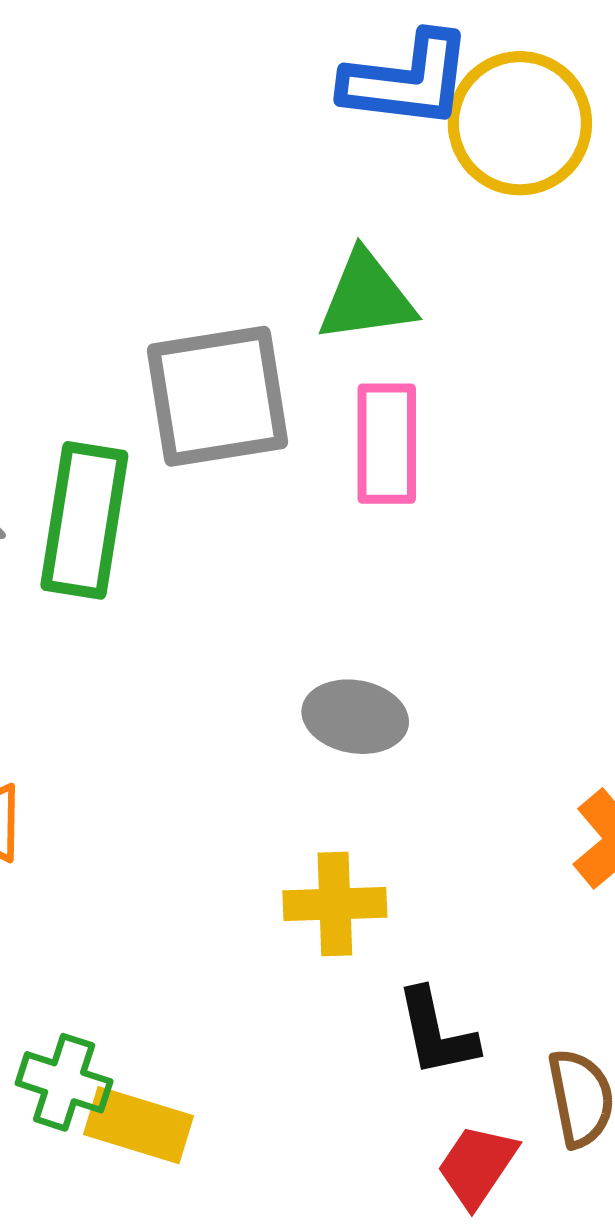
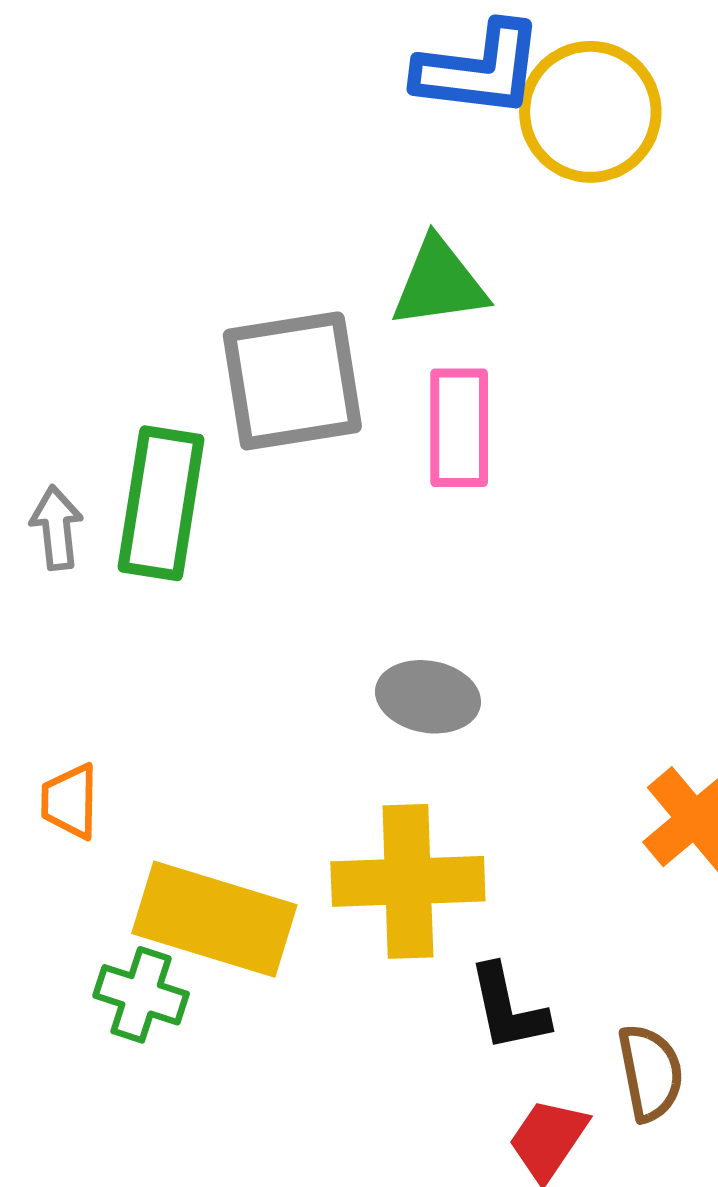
yellow cross: (335, 904) -> (408, 881), size x1.5
green cross: (64, 1082) -> (141, 995), moved
yellow rectangle: (139, 1125) -> (214, 919), moved, size x1.5

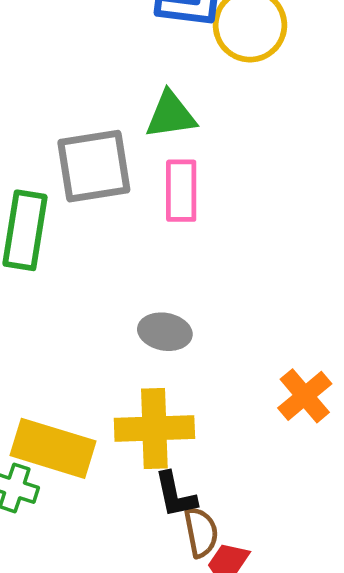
black L-shape: (508, 1008) -> (175, 495), moved
brown semicircle: (650, 1073) -> (201, 532), moved

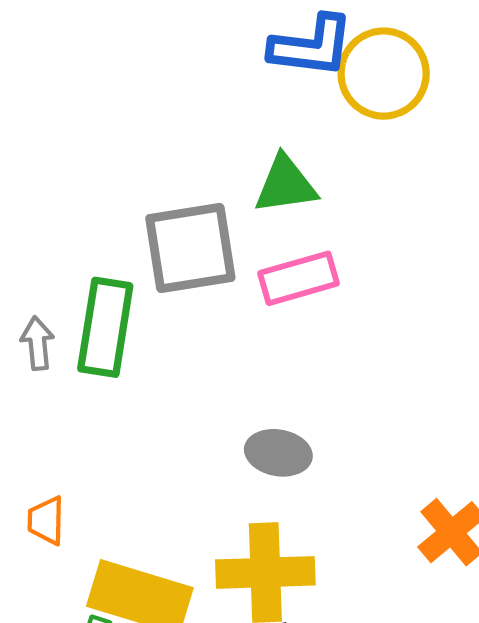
pink rectangle: (181, 191) -> (299, 278), turned 74

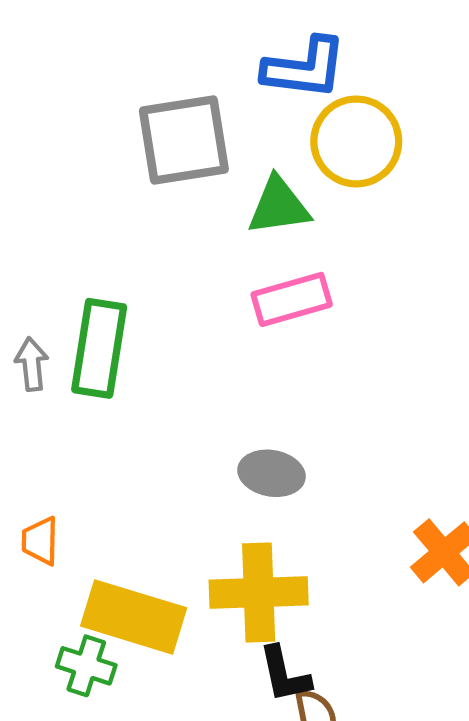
yellow circle: (384, 74) -> (356, 141), moved
gray square: (190, 248) -> (184, 140), moved

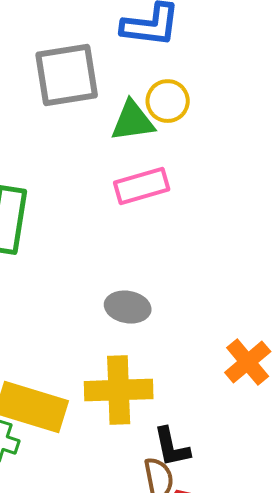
yellow circle: (356, 141) -> (168, 101), moved, size x0.7
black L-shape: (284, 674) -> (172, 447), moved

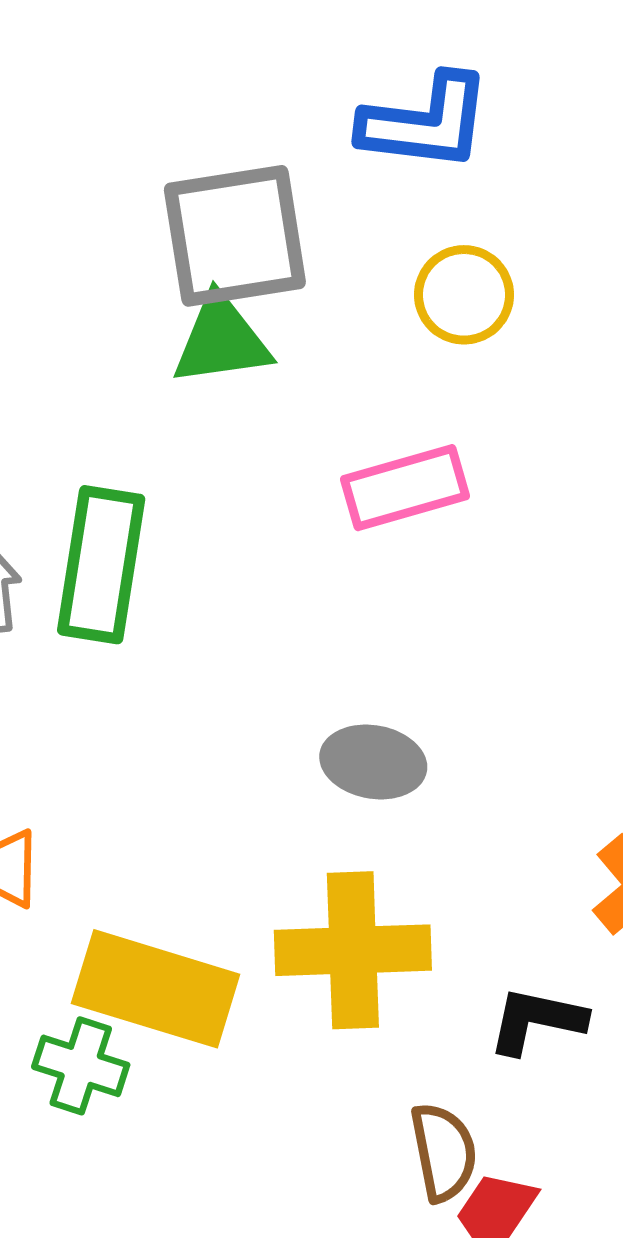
green triangle: (133, 121) -> (221, 340), moved
black L-shape: (172, 447) -> (537, 1021), moved, turned 114

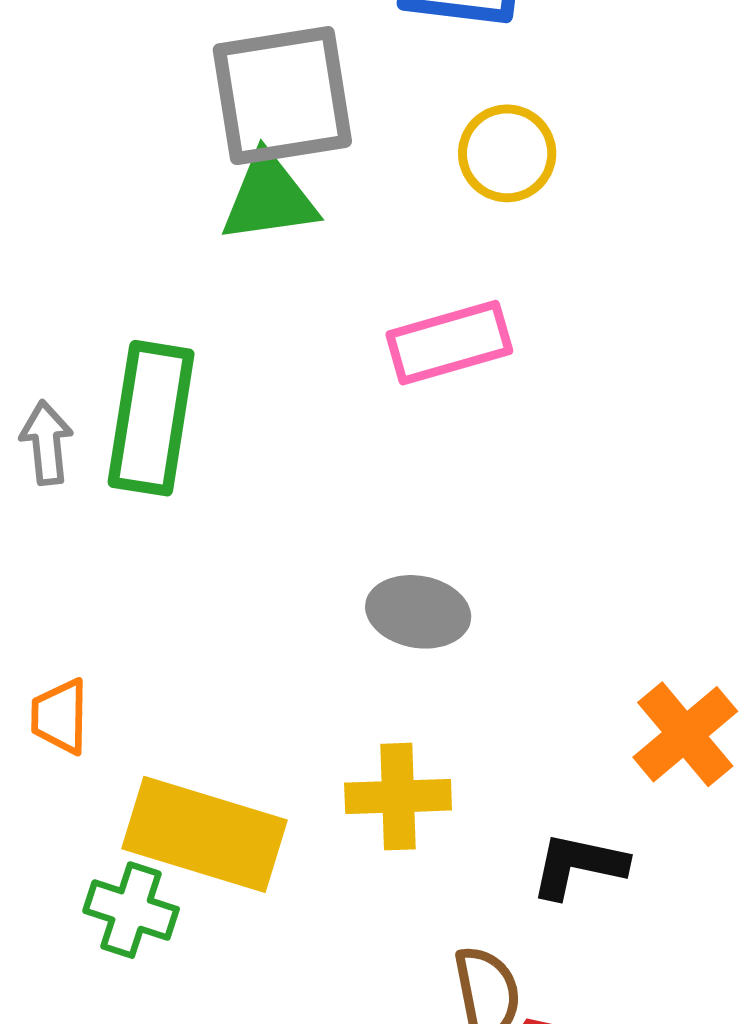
yellow cross: (353, 950) -> (398, 797), size x0.7

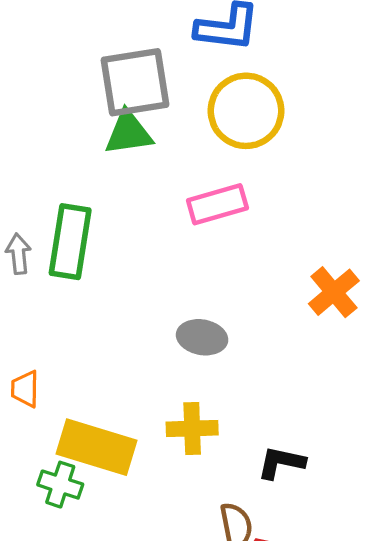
yellow circle: (507, 153) -> (246, 111), size x1.6
orange cross: (685, 734) -> (334, 292), moved

